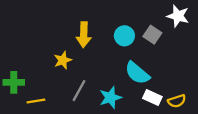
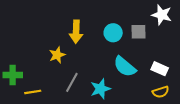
gray square: (152, 35) -> (138, 32), turned -35
white rectangle: (152, 97) -> (160, 69), moved

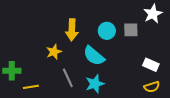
white star: (162, 15) -> (153, 14), turned 30
cyan semicircle: (125, 67) -> (94, 56), moved
gray line: (72, 82) -> (68, 78), turned -54

